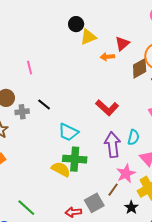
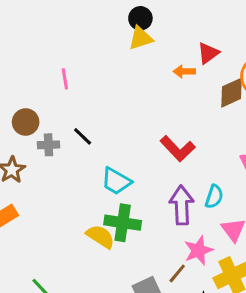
yellow triangle: (88, 37) -> (141, 38), moved

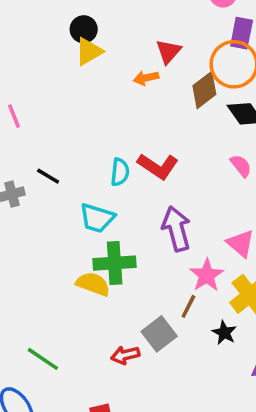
cyan semicircle: (214, 197) -> (120, 172), moved

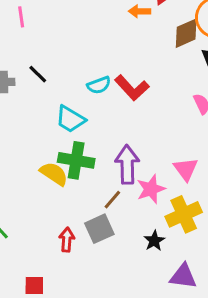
cyan semicircle: (120, 172) -> (99, 85), turned 50
purple arrow: (176, 229) -> (127, 164), moved
brown line: (188, 306) -> (112, 200), moved
red arrow: (125, 355) -> (67, 240), turned 95

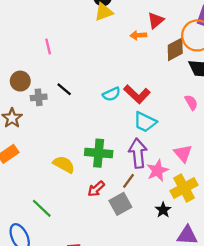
cyan trapezoid: (70, 119) -> (145, 122), moved
yellow semicircle: (54, 174) -> (64, 164), moved
red arrow: (67, 240) -> (96, 189), moved, turned -132

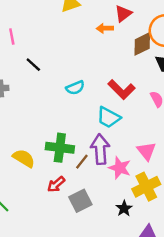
black line: (64, 89) -> (33, 65), moved
red L-shape: (137, 94) -> (121, 89), moved
pink star: (157, 171) -> (120, 168), turned -30
brown line: (129, 181) -> (82, 162), moved

